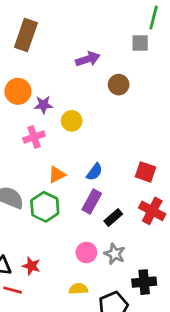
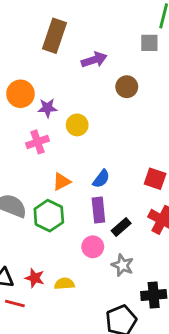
brown rectangle: (26, 35) -> (54, 36), moved
purple rectangle: (92, 201) -> (98, 210), turned -35
pink circle: (86, 253) -> (93, 247), moved
yellow semicircle: (78, 289) -> (64, 284), moved

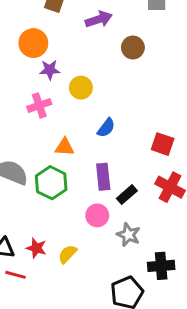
orange circle: (20, 94) -> (33, 43), moved
blue semicircle: (101, 179) -> (106, 128), moved
orange triangle: (62, 182) -> (65, 147), turned 30
yellow semicircle: (64, 284) -> (68, 254), turned -42

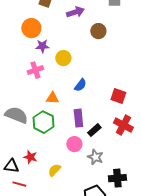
red star: (36, 248) -> (30, 157), moved

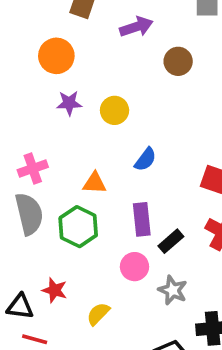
purple star: (42, 46) -> (69, 103), moved
pink cross: (35, 70) -> (33, 168), moved
gray semicircle: (16, 115) -> (29, 214), turned 55

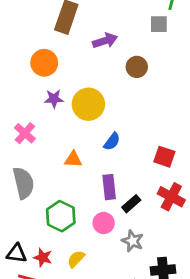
yellow circle: (115, 110) -> (88, 104), size x1.5
pink cross: (33, 168) -> (25, 133), moved, turned -30
green hexagon: (78, 227) -> (61, 216), moved
red star: (55, 290) -> (43, 258), moved

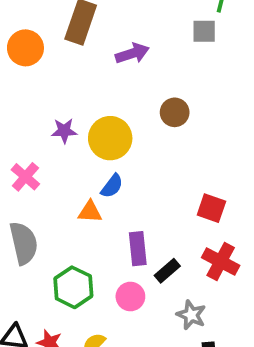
orange circle: (44, 63) -> (25, 48), moved
brown circle: (137, 67) -> (175, 112), moved
blue semicircle: (112, 142) -> (112, 186), moved
gray star: (133, 241) -> (191, 315), moved

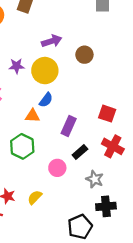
purple arrow: (132, 53) -> (52, 41), moved
purple rectangle: (138, 249) -> (69, 126), moved, turned 30
green hexagon: (73, 287) -> (22, 146), moved

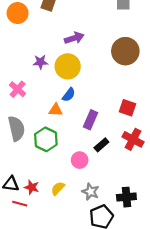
brown circle: (84, 55) -> (125, 51), moved, size x1.6
gray star: (95, 179) -> (91, 192), moved

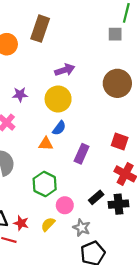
purple star: (40, 62) -> (20, 95), moved
green hexagon: (46, 139) -> (45, 184), moved
black rectangle: (101, 145) -> (96, 197), moved
pink circle: (80, 160) -> (65, 205), moved
black cross: (126, 197) -> (118, 204), moved

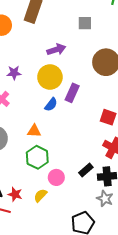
gray square: (115, 34) -> (85, 23), moved
orange triangle: (46, 144) -> (34, 131), moved
purple rectangle: (82, 154) -> (72, 93), moved
gray star: (82, 228) -> (105, 199), moved

